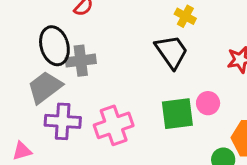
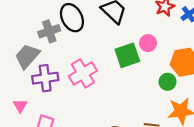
black ellipse: (54, 46) -> (72, 18), moved
pink triangle: (22, 151) -> (20, 106), turned -32

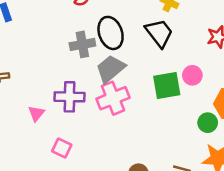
gray trapezoid: (27, 56) -> (110, 69), moved
pink triangle: (20, 106) -> (36, 113), moved

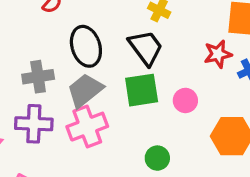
gray cross: (82, 44) -> (38, 77), moved
green square: (167, 85) -> (142, 90), moved
green circle: (208, 123) -> (157, 158), moved

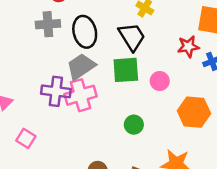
gray cross: (38, 77) -> (48, 24), moved
purple cross: (34, 124) -> (56, 91), moved

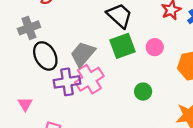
gray cross: (48, 24) -> (29, 28), moved
black ellipse: (85, 32) -> (45, 56), moved

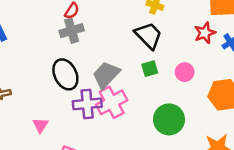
gray cross: (29, 28) -> (72, 31), moved
green square: (123, 46) -> (150, 69), size x0.6
green circle: (143, 92) -> (169, 119), size x1.6

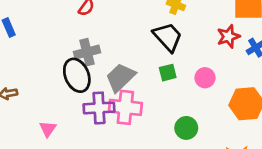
gray cross: (72, 31) -> (87, 52), moved
pink cross: (112, 102) -> (125, 107), turned 32
green circle: (169, 119) -> (186, 128), size x0.7

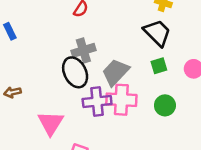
green circle: (186, 128) -> (165, 105), moved
pink triangle: (48, 129) -> (51, 123), size x1.6

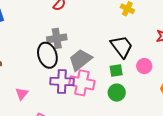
black trapezoid: (157, 33) -> (122, 47), moved
green square: (159, 66) -> (116, 71), moved
pink triangle: (51, 123) -> (22, 94), size x0.6

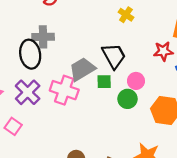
gray trapezoid: (80, 60) -> (82, 69), moved
purple cross: (62, 81) -> (28, 92), moved, turned 35
green circle: (117, 93) -> (127, 99), moved

